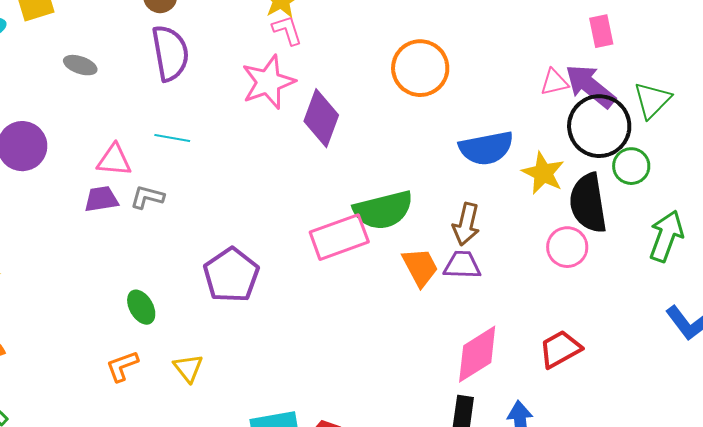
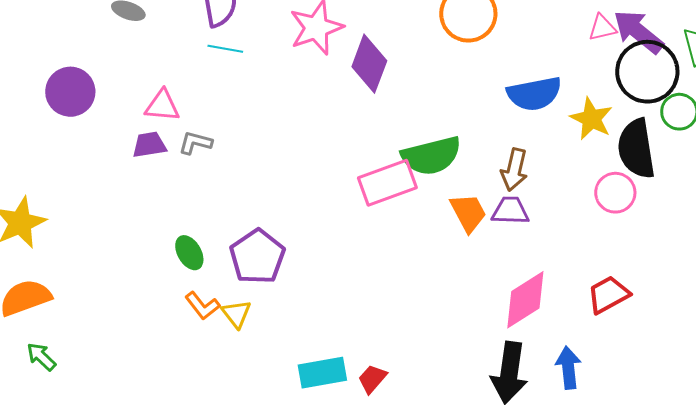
cyan line: (172, 138) -> (225, 49), moved
purple pentagon: (231, 275) -> (257, 257), moved
orange L-shape: (122, 366) -> (202, 306), moved, turned -108

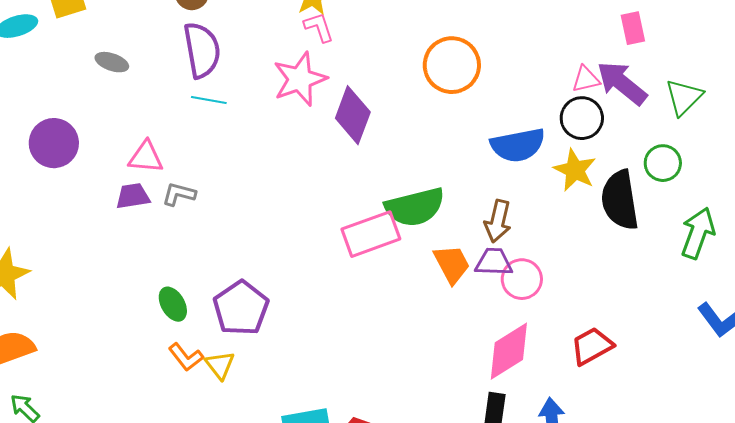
black circle: (647, 72) -> (582, 118), moved, size x0.7
pink circle: (615, 193) -> (522, 279), moved

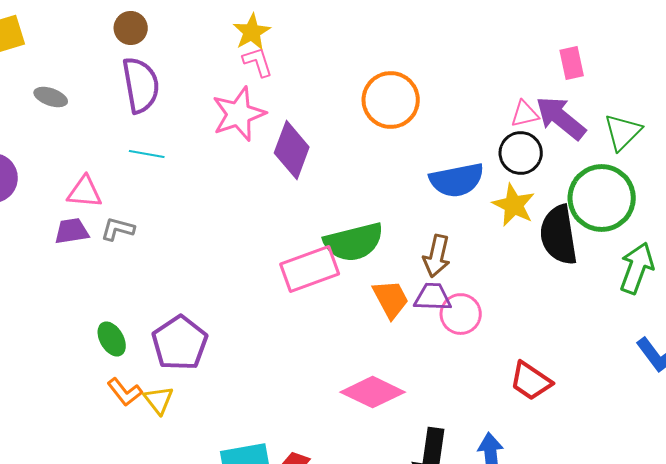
cyan line: (209, 100) -> (147, 154), moved
green circle: (663, 163) -> (602, 198), size x1.8
red trapezoid: (592, 346) -> (531, 381), turned -117
pink diamond: (509, 351) -> (373, 392), moved, turned 58

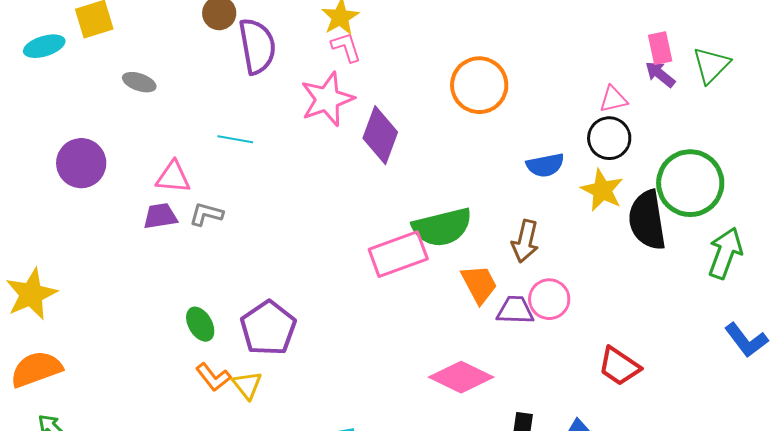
purple semicircle: (141, 85) -> (257, 46), moved
purple arrow: (561, 118) -> (660, 74), moved, size x0.6
green triangle: (623, 132) -> (711, 65), moved
blue semicircle: (457, 180) -> (545, 165), size x0.7
purple trapezoid: (433, 297) -> (515, 310), moved

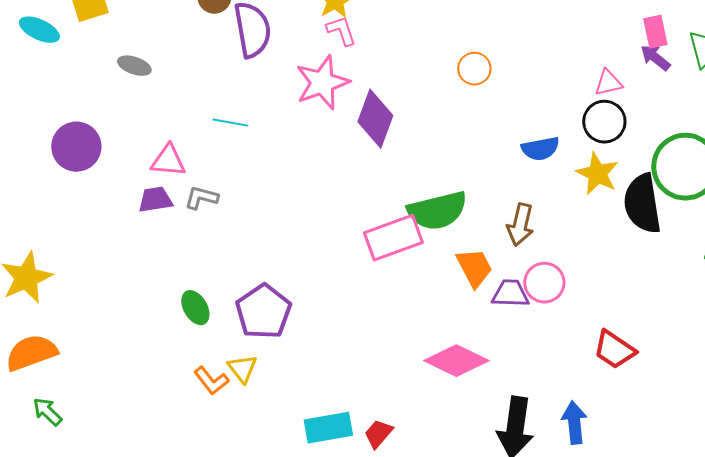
cyan ellipse: (44, 46) -> (39, 30), turned 42
orange circle: (479, 85) -> (474, 69), size x0.6
orange L-shape: (213, 377) -> (211, 381), moved

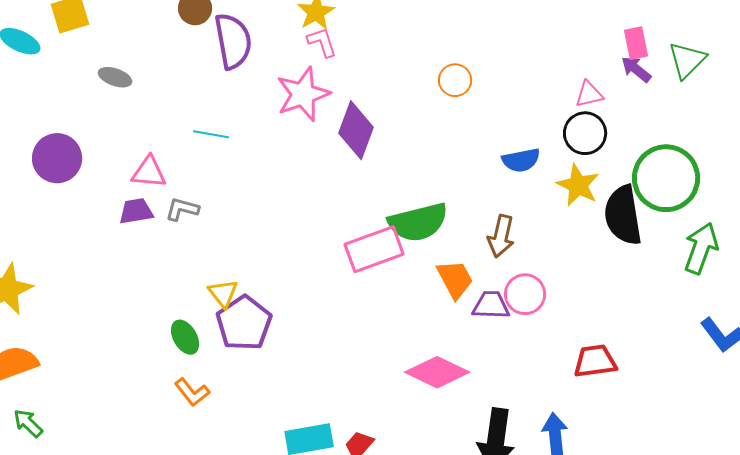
green ellipse: (195, 308) -> (185, 337), moved
red trapezoid: (614, 350) -> (595, 361), turned 138
yellow triangle: (242, 369) -> (223, 293), moved

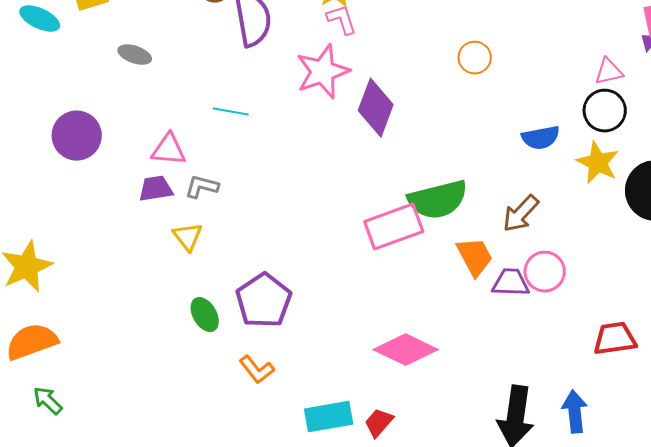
brown arrow: (501, 236) -> (521, 214), turned 30
yellow triangle: (223, 293) -> (188, 237), moved
pink diamond: (437, 372) -> (406, 350), moved
orange L-shape: (192, 392) -> (257, 370), moved

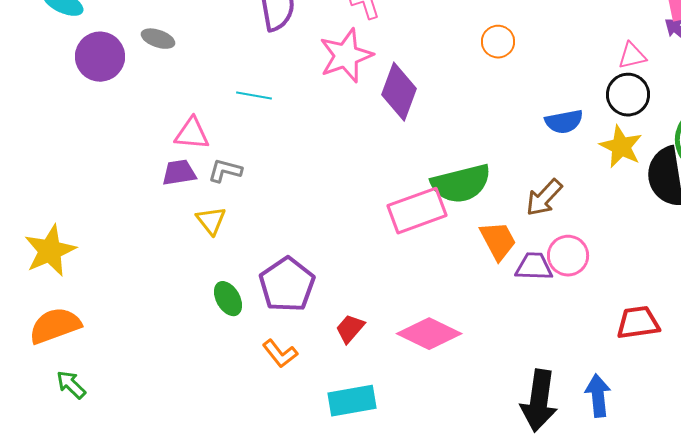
purple circle: (77, 136) -> (100, 57), moved
red trapezoid: (379, 423) -> (350, 329), moved

